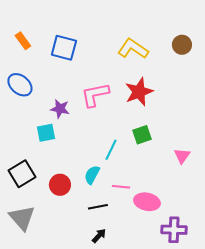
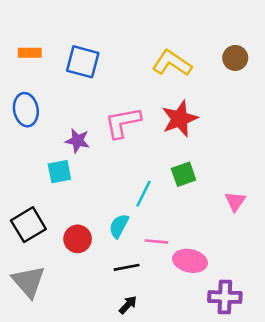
orange rectangle: (23, 41) -> (30, 53), turned -54
blue ellipse: (20, 85) -> (26, 110), turned 40

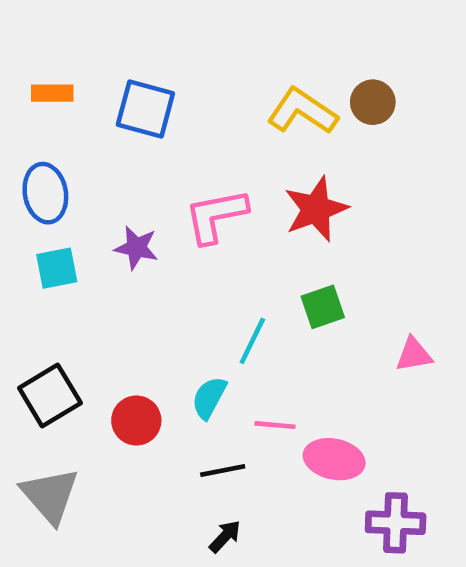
brown circle: (235, 58) -> (373, 102), moved
cyan square: (59, 172) -> (57, 268), moved
pink triangle: (235, 201) -> (414, 355), turned 45

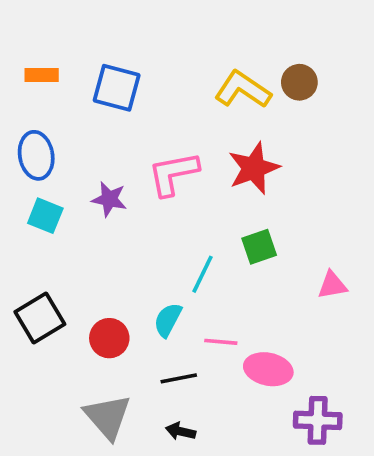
cyan square: (57, 268) -> (45, 216), turned 33
gray triangle: (50, 496) -> (107, 417), moved
black arrow: (225, 536) -> (181, 431), turned -120

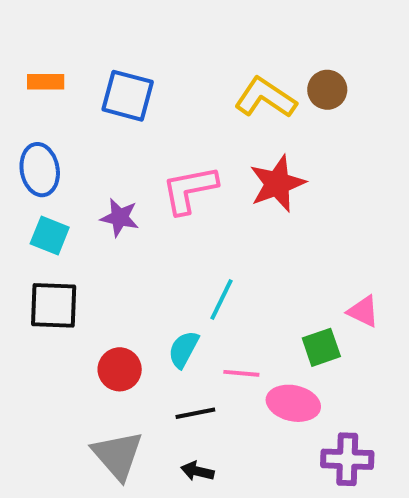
green square: (259, 247) -> (321, 347), moved
pink triangle: (332, 285) -> (363, 311), turned 36
black square: (40, 318) -> (54, 305), moved, turned 33

